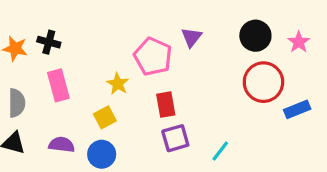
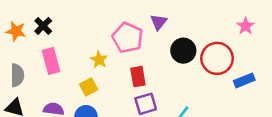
black circle: (255, 36) -> (183, 51), moved
black cross: (49, 42) -> (43, 26), turned 30

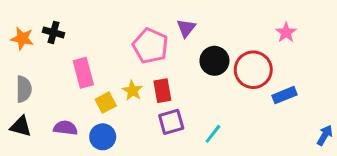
black cross: (43, 26) -> (54, 32), turned -30
yellow star: (99, 60) -> (132, 91), moved
pink rectangle: (51, 61) -> (83, 73), moved

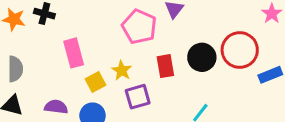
black circle: (214, 61) -> (202, 57), moved
red rectangle: (162, 91) -> (165, 66), moved
purple square: (171, 122) -> (138, 97), moved

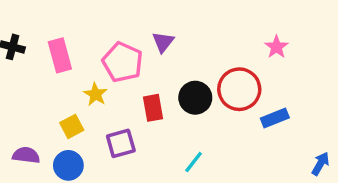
pink rectangle: (74, 53) -> (60, 55), moved
yellow star: (122, 70) -> (95, 94), moved

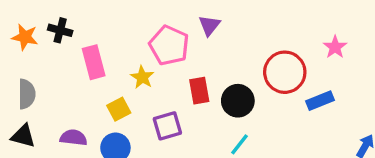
pink star: (276, 47) -> (335, 47), moved
pink rectangle: (60, 55) -> (94, 62), moved
black circle: (195, 98) -> (238, 101), moved

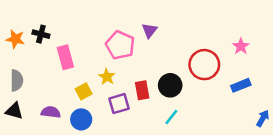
yellow star: (142, 77) -> (107, 77), moved
red rectangle: (199, 91) -> (142, 90), moved
blue rectangle: (320, 101) -> (241, 85), moved

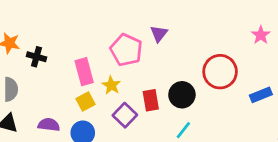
black cross: (41, 34) -> (37, 57), moved
pink star: (241, 46) -> (261, 35), moved
pink rectangle: (65, 57) -> (84, 72), moved
purple square: (119, 104) -> (125, 115), turned -30

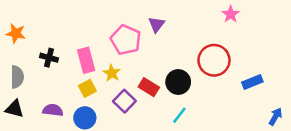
pink star: (261, 35) -> (231, 14), moved
black cross: (37, 57) -> (49, 58), moved
red rectangle: (151, 100) -> (149, 87), turned -48

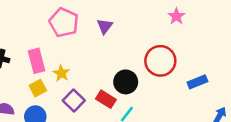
pink pentagon: (126, 40) -> (64, 22), moved
red rectangle: (149, 87) -> (106, 99), moved

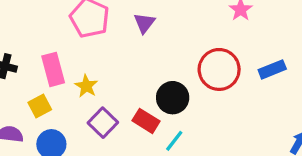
blue rectangle: (197, 82) -> (272, 69), moved
yellow square: (38, 88) -> (40, 106), moved

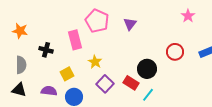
pink rectangle: (53, 69) -> (75, 40), moved
red circle: (219, 69) -> (175, 52), size x0.7

